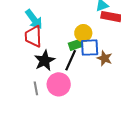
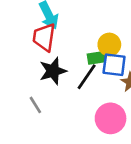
pink circle: (59, 84) -> (111, 118), moved
gray line: (36, 88) -> (35, 105), turned -32

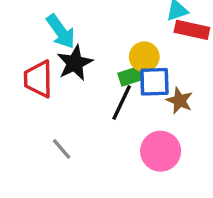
red trapezoid: (44, 37) -> (38, 79), moved
black star: (53, 71) -> (75, 63), moved

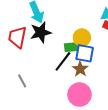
brown star: (179, 101) -> (80, 69), moved

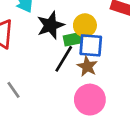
black star: (41, 32) -> (51, 25), moved

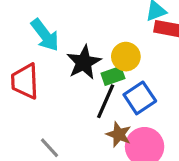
blue square: (91, 45) -> (140, 98), moved, turned -30
brown star: (87, 66) -> (119, 134), moved

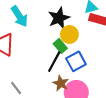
black star: (84, 62) -> (59, 18), moved
green rectangle: (113, 76) -> (60, 46), turned 64

